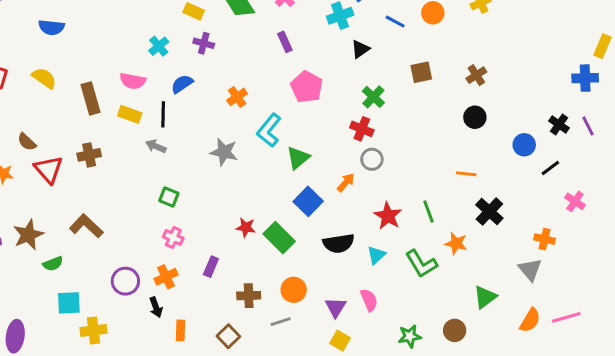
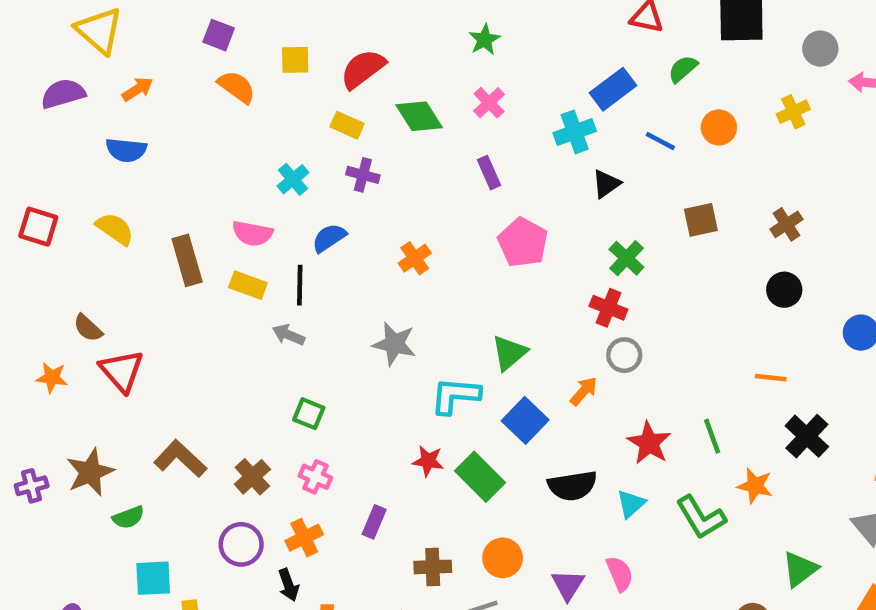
cyan L-shape: (269, 130) -> (455, 396), moved, turned 56
brown cross: (89, 155) -> (252, 477), moved, turned -30

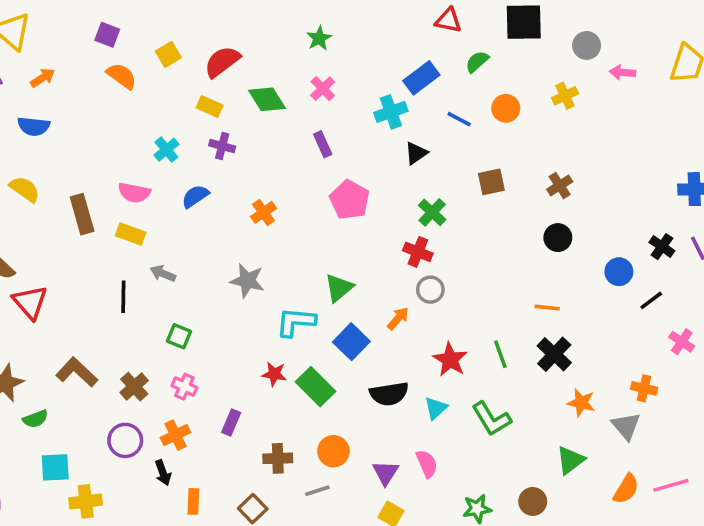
yellow square: (295, 60) -> (168, 54), turned -30
black line: (300, 285) -> (123, 297), moved
black cross: (807, 436) -> (554, 354), moved
orange star: (755, 486) -> (581, 403), moved

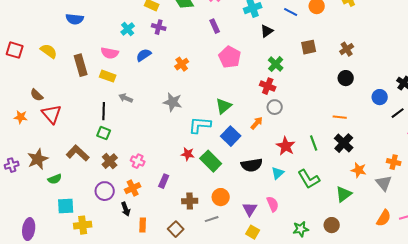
blue semicircle: (34, 126) -> (75, 19), moved
green square: (179, 336) -> (104, 133), moved
green triangle: (570, 460) -> (344, 194), moved

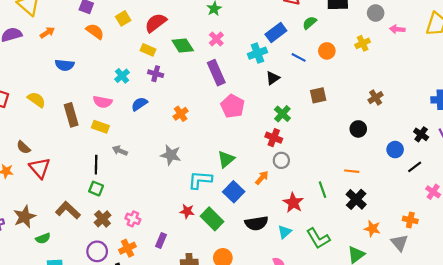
purple rectangle: (215, 26) -> (216, 73), size x1.6
brown cross: (347, 49) -> (376, 98), moved
green line: (314, 143) -> (323, 190), moved

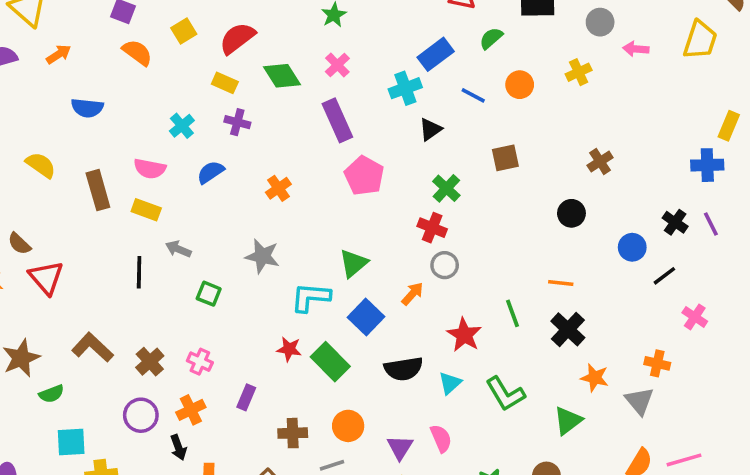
green square: (96, 189) -> (209, 294), moved

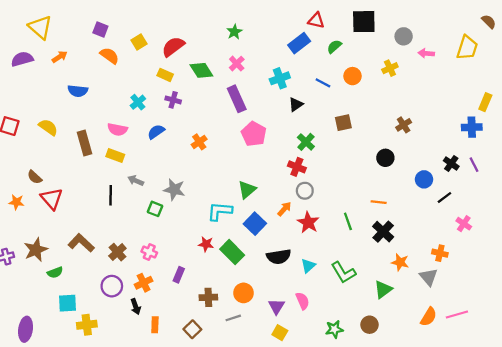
blue rectangle: (436, 54) -> (299, 43), moved
gray star: (262, 256) -> (174, 190), moved
red star: (464, 335) -> (308, 223), moved

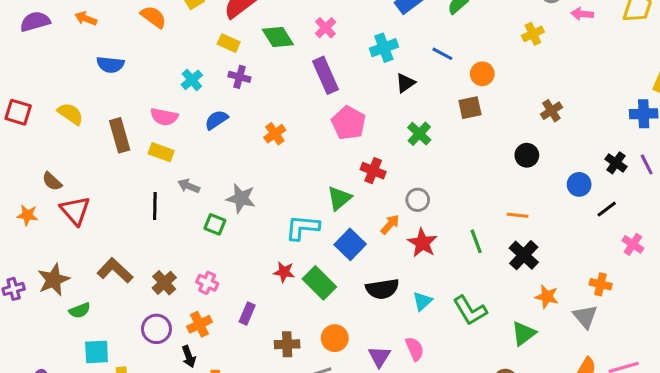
orange arrow: (60, 57) -> (86, 18), turned -126
orange circle: (352, 76) -> (482, 74), moved
red cross: (297, 167) -> (373, 171), moved

